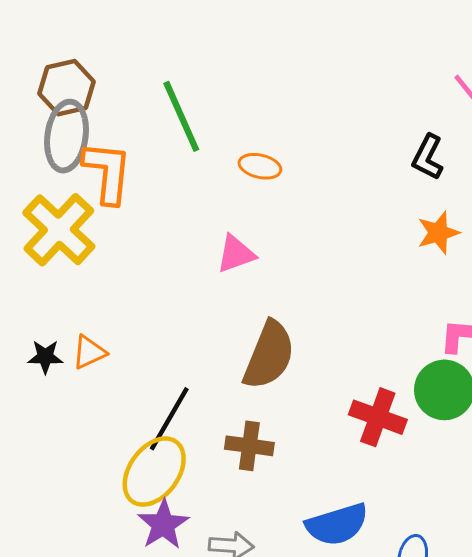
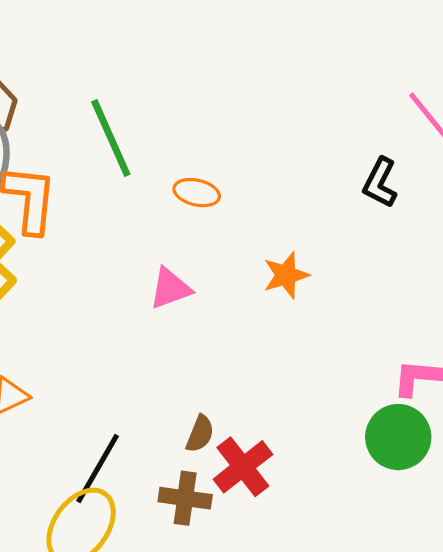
orange star: (438, 233) -> (286, 275), moved
brown semicircle: (269, 355) -> (200, 434), moved, size x0.5
red cross: (378, 417) -> (243, 467), moved, turned 32

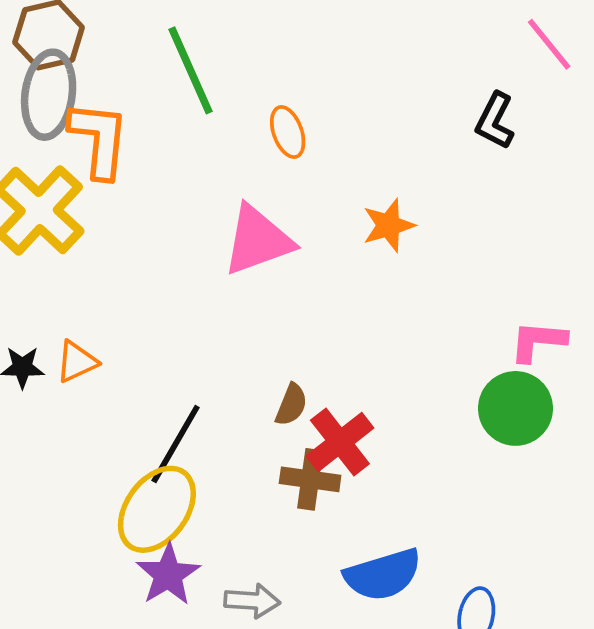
orange ellipse: (197, 193) -> (288, 132), turned 57
pink triangle: (170, 288) -> (258, 240), size x1.5
brown cross: (185, 498) -> (310, 479), moved

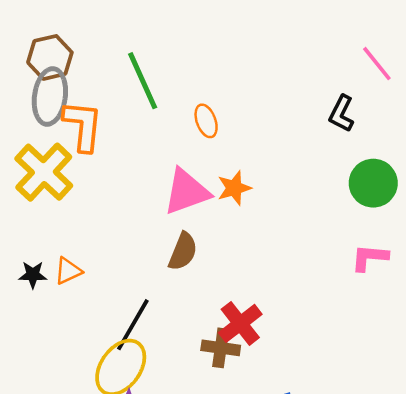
orange star: (388, 225) -> (234, 188), moved
brown semicircle: (291, 405) -> (183, 251), moved, size x1.4
green circle: (516, 408) -> (373, 183), moved

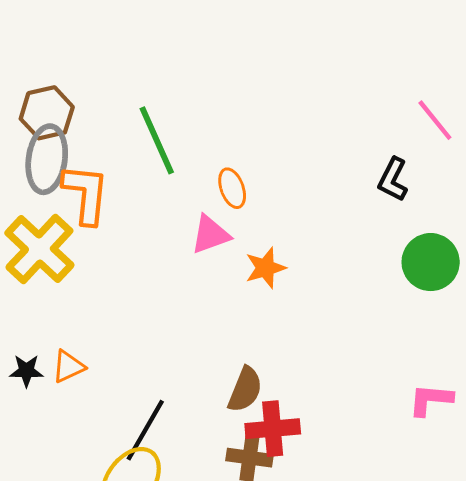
pink triangle: (187, 192) -> (210, 235), moved, size x0.7
brown semicircle: (183, 251) -> (245, 390), moved
pink L-shape: (370, 258) -> (431, 400), moved
red cross: (240, 323) -> (273, 429), turned 33

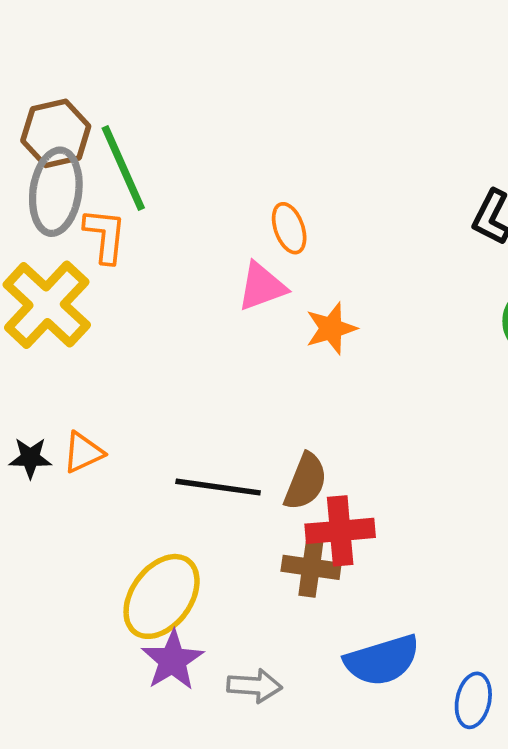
green line: (157, 140) -> (123, 168), moved
orange L-shape: (86, 194) -> (105, 235), size x0.7
black line: (145, 430) -> (218, 487), moved, turned 68

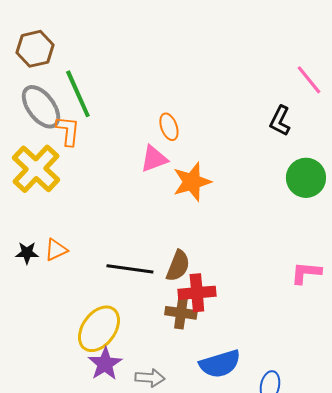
brown hexagon: (56, 133) -> (35, 49), moved
gray ellipse: (56, 192) -> (41, 107), turned -45
orange star: (331, 328) -> (192, 182), size x1.4

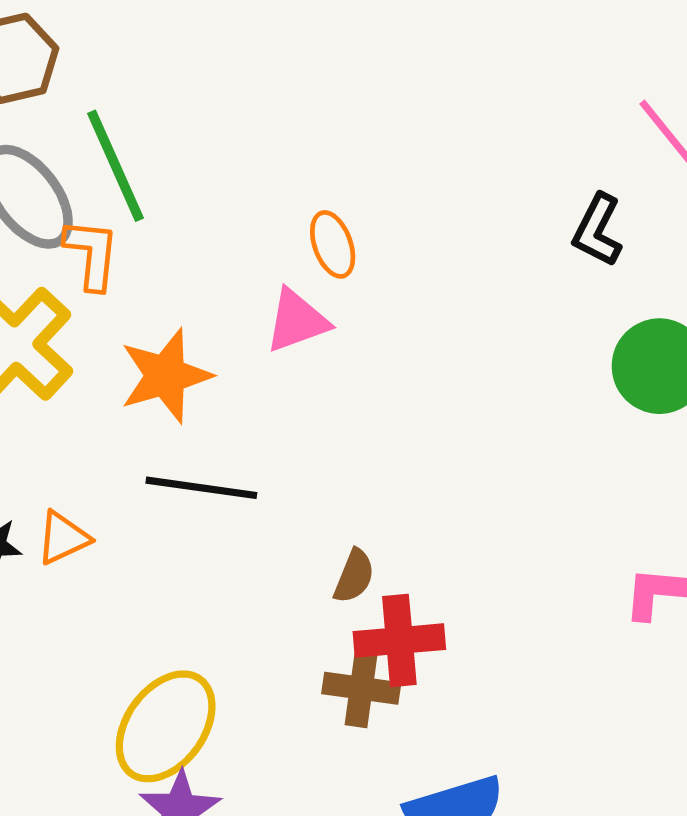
orange star: (192, 182) -> (166, 376), moved
brown semicircle: (178, 266) -> (354, 576), size x0.7
black line: (130, 269) -> (201, 488), moved

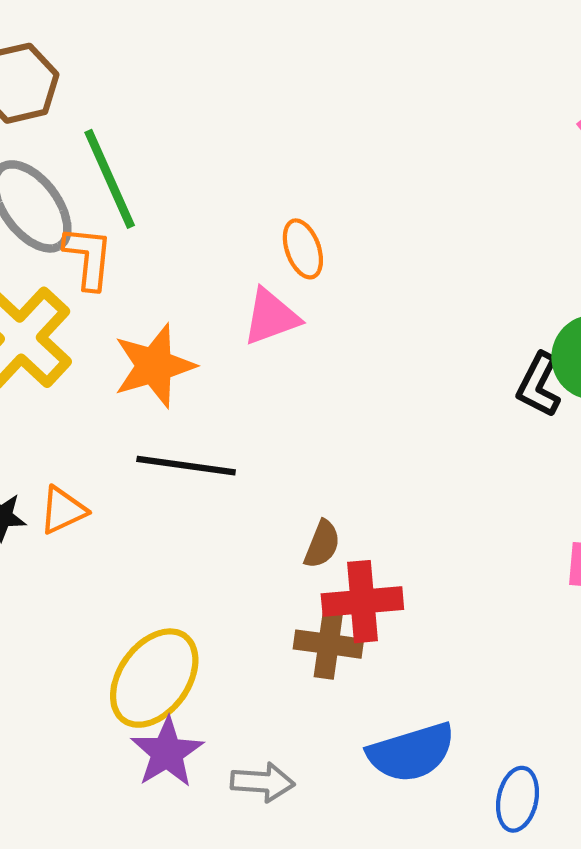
black L-shape: (597, 230) -> (539, 385), moved

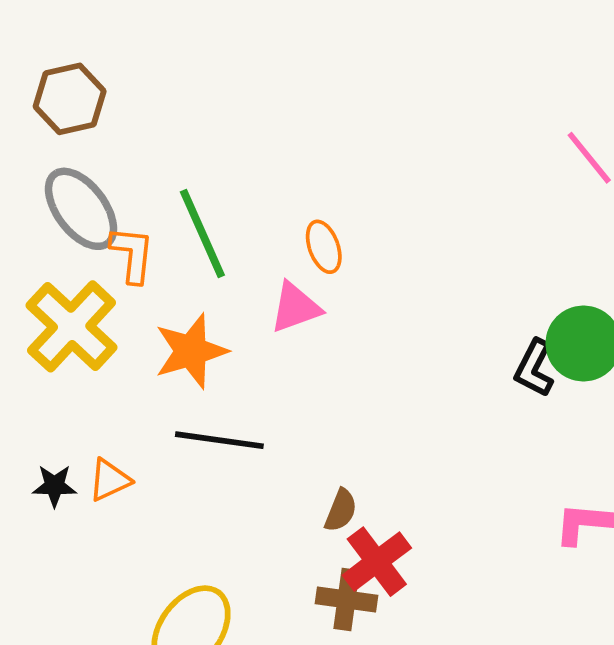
green line: (110, 179) -> (202, 234), moved
red cross: (362, 602) -> (377, 562), turned -32

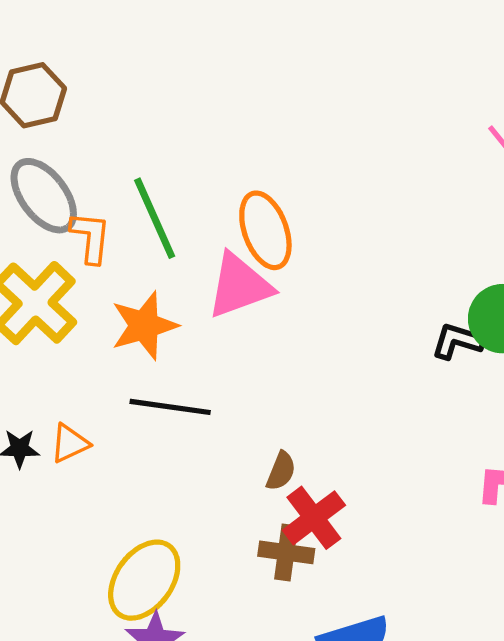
orange ellipse: (324, 247) -> (265, 230), size x1.6
pink triangle: (295, 307) -> (239, 286), size x1.4
black L-shape: (534, 368) -> (458, 341), turned 80

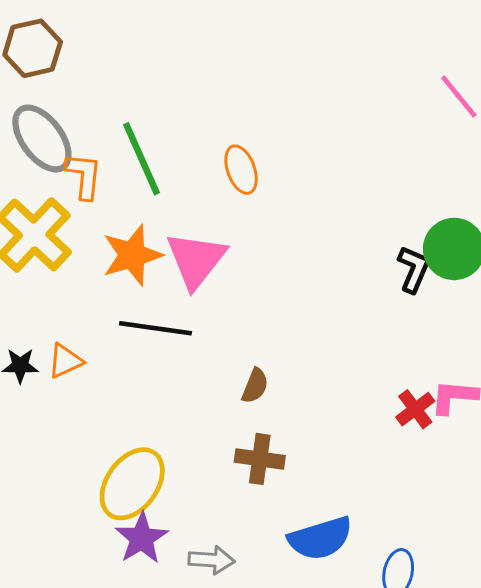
orange ellipse: (265, 230) -> (241, 170), size x0.7
pink triangle: (239, 286) -> (196, 260), moved, turned -32
black L-shape: (458, 341) -> (414, 269), turned 96
red cross: (314, 518) -> (415, 409), moved, size x0.7

